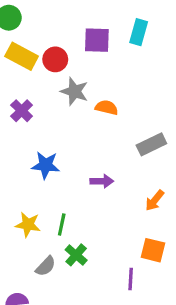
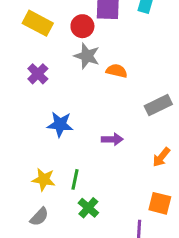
red circle: (55, 59) -> (82, 26), moved
gray semicircle: (46, 266) -> (39, 217), moved

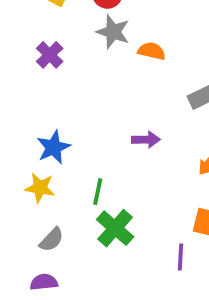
blue star: (60, 124) -> (53, 147), moved, turned -30
yellow star: (44, 179) -> (40, 188), moved
green cross: (88, 208) -> (115, 228), size x1.4

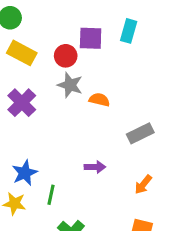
purple cross: (50, 55) -> (22, 103), size x1.4
green line: (98, 192) -> (51, 195), moved

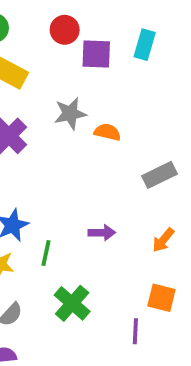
red circle: (66, 56) -> (65, 30), moved
gray star: (70, 85) -> (70, 114), turned -30
purple arrow: (95, 167) -> (102, 233), moved

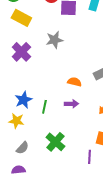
orange semicircle: (107, 132) -> (74, 82), moved
green line: (46, 253) -> (44, 107), moved

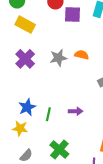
gray star: (54, 40) -> (58, 58), moved
orange semicircle: (74, 82) -> (82, 55), moved

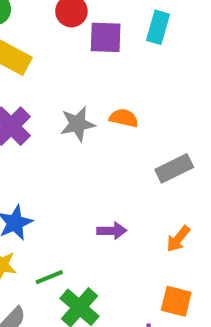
green line: (48, 114) -> (49, 277), moved, turned 56

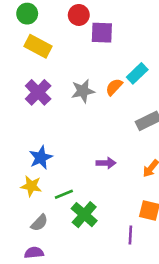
cyan rectangle: (158, 27) -> (137, 73), moved, turned 30
orange semicircle: (124, 118) -> (114, 87), turned -60

